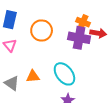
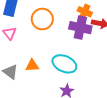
cyan ellipse: (64, 74) -> (64, 64), turned -30

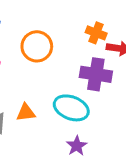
purple cross: (80, 28) -> (96, 74), moved

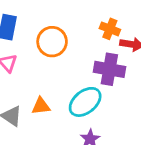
cyan ellipse: (71, 108) -> (85, 102), turned -60

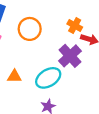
purple cross: (109, 69) -> (70, 56), turned 30

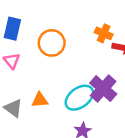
purple cross: (70, 56) -> (103, 89), moved

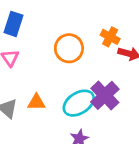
orange circle: (52, 43) -> (69, 48), moved

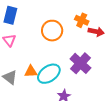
cyan ellipse: (79, 103) -> (49, 74), moved

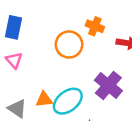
orange cross: (82, 20) -> (95, 26), moved

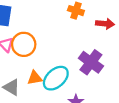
orange circle: (69, 44) -> (24, 44), moved

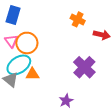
cyan ellipse: (56, 78) -> (19, 65), moved

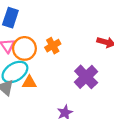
orange cross: (78, 19) -> (53, 46), moved, turned 32

